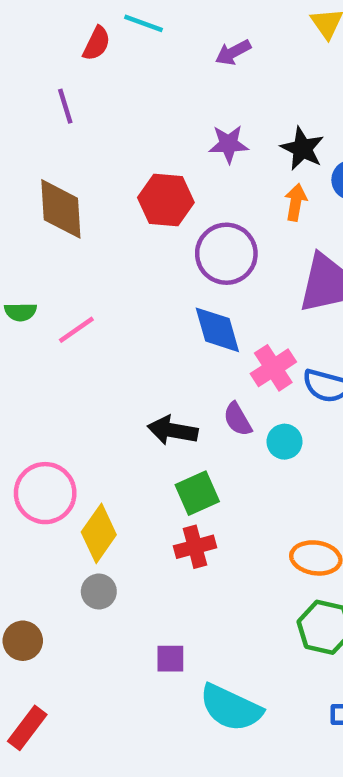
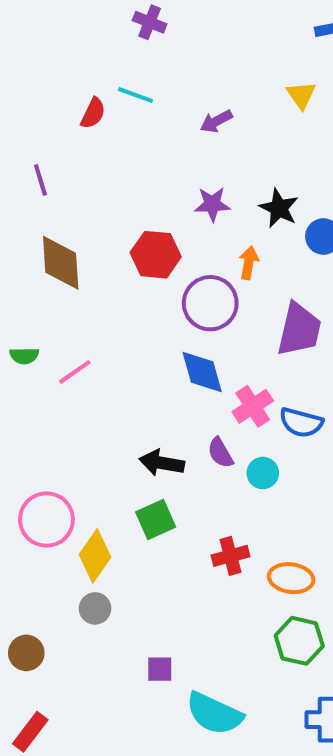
purple line: (65, 106) -> (40, 180), moved
orange arrow: (296, 202) -> (249, 263), moved
green square: (197, 493) -> (156, 519), moved
red cross: (195, 547) -> (230, 556), moved

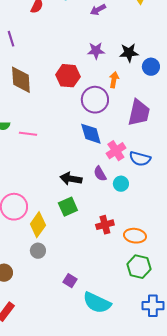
black star: (279, 208) -> (129, 53), turned -30
pink line: (75, 372) -> (28, 134), turned 42
purple square: (160, 669) -> (70, 281), turned 32

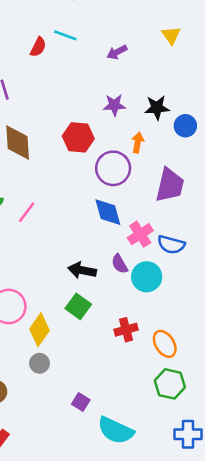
pink line: (28, 134) -> (27, 212), turned -60
cyan circle: (121, 184) -> (147, 277), size x1.5
green square: (68, 207) -> (78, 306), turned -30
orange ellipse: (135, 236) -> (165, 344), turned 50

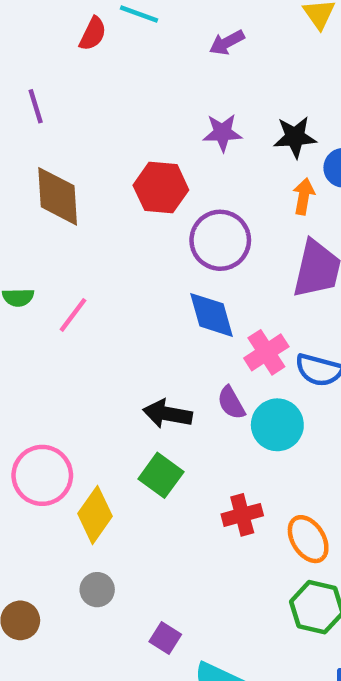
orange arrow: (138, 143) -> (304, 196), moved
gray circle: (39, 363) -> (97, 590), moved

